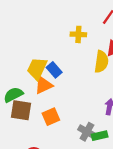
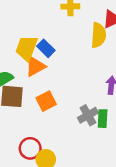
gray cross: (87, 132) -> (88, 115), turned 36
green rectangle: (100, 136) -> (103, 119), turned -70

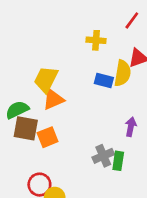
blue rectangle: (46, 48) -> (104, 80), moved, turned -36
orange square: (46, 101) -> (48, 137), moved

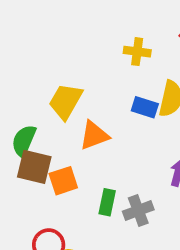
orange triangle: (53, 99) -> (94, 135), moved
green semicircle: (17, 110) -> (24, 141), turned -45
green rectangle: (118, 161) -> (107, 202), moved

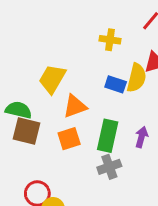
green semicircle: (24, 141) -> (19, 110), turned 80
orange square: (63, 181) -> (69, 139), moved
green rectangle: (107, 202) -> (108, 136), moved, size x1.5

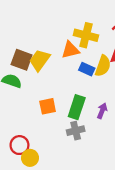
yellow cross: (110, 40) -> (86, 35), size x1.5
orange triangle: (75, 106) -> (70, 50), moved
brown square: (27, 131) -> (22, 60), moved

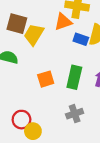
brown square: (22, 60) -> (17, 24), moved
gray cross: (76, 131) -> (75, 114), moved

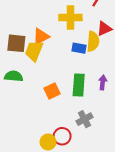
orange triangle: (63, 22) -> (41, 36), moved
red circle: (22, 120) -> (62, 136), moved

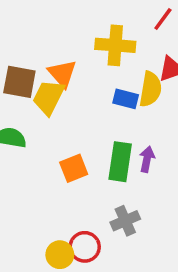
orange triangle: (41, 36) -> (62, 74), turned -48
purple arrow: (103, 82) -> (147, 159), moved

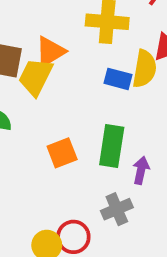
orange triangle: (62, 74) -> (50, 52), turned 40
purple arrow: (147, 159) -> (141, 170), moved

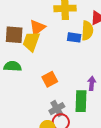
green rectangle: (112, 146) -> (81, 101), moved
gray cross: (117, 209) -> (57, 109), moved

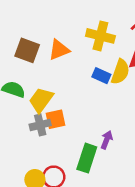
yellow trapezoid: (31, 41) -> (41, 100), moved
gray cross: (57, 109) -> (40, 125), moved

